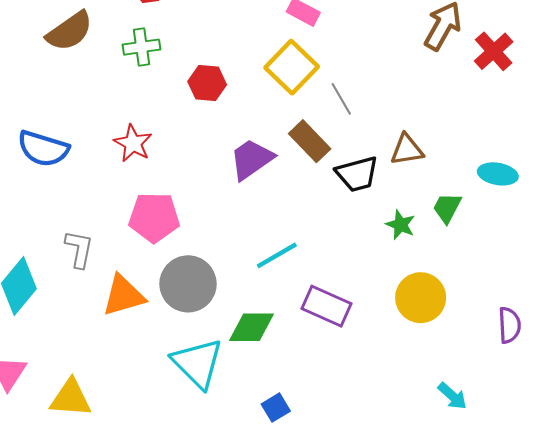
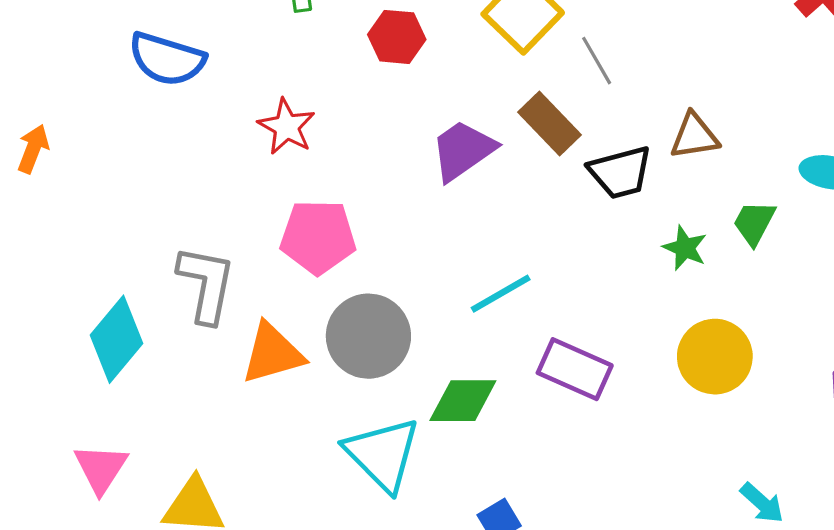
blue semicircle: (43, 149) -> (167, 59), moved
gray L-shape: (79, 249) -> (206, 284), size x1.4

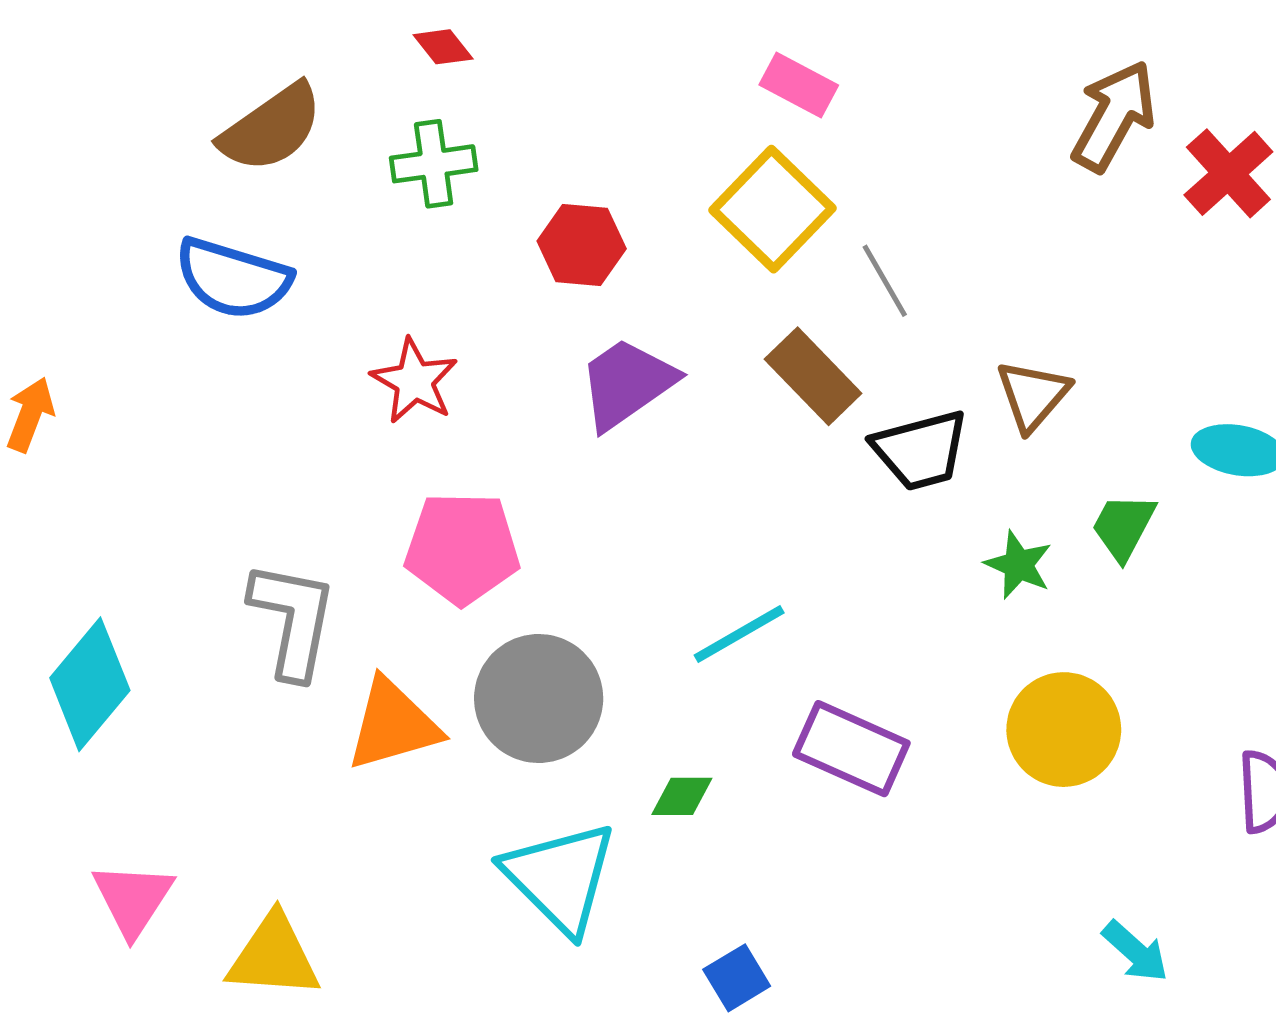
brown triangle: (694, 136) -> (1033, 395), turned -40
purple trapezoid: (463, 150) -> (627, 383), moved
cyan diamond: (117, 339) -> (90, 684), moved
green diamond: (463, 401) -> (682, 796), size x0.6

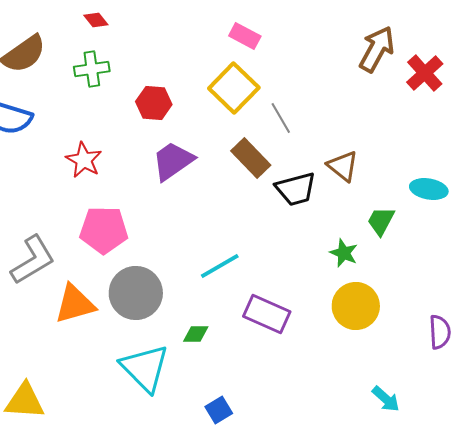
brown triangle: (1033, 395) -> (343, 166), turned -32
green star: (1018, 565) -> (344, 253), moved
gray L-shape: (293, 620) -> (33, 260), turned 48

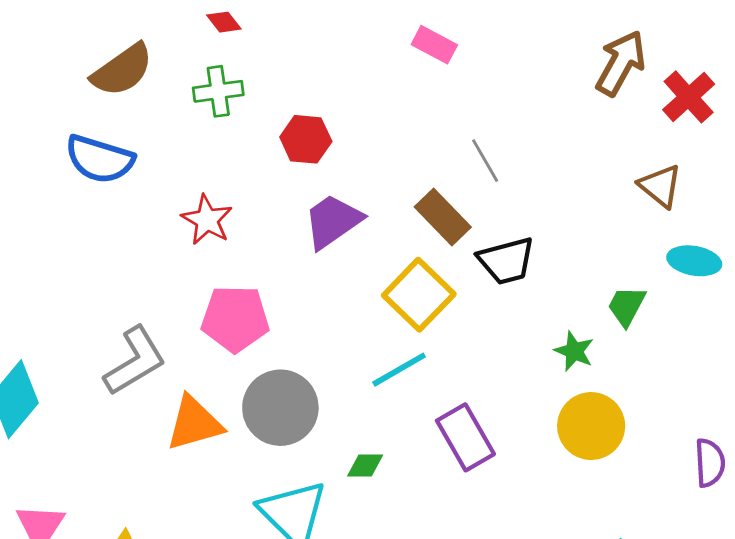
yellow square: (234, 88) -> (419, 295), moved
brown triangle: (343, 166) -> (660, 186), moved
purple rectangle: (267, 314) -> (465, 437), turned 36

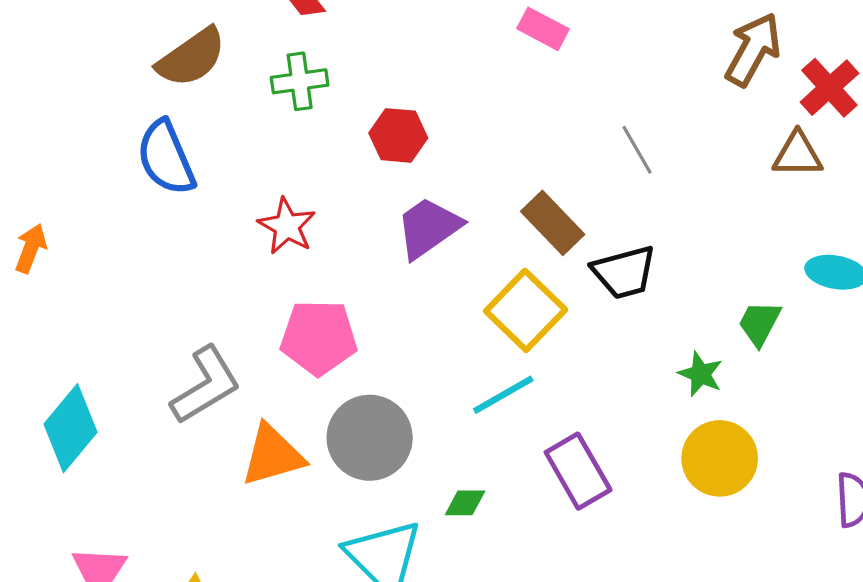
blue semicircle: (100, 159) -> (166, 158), turned 50
gray line: (485, 161) -> (637, 150), moved
brown triangle: (660, 186) -> (798, 154), moved, turned -39

